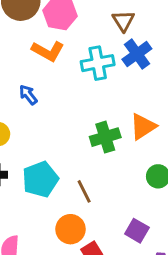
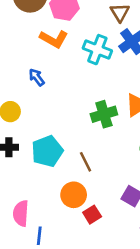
cyan cross: (98, 63) -> (97, 50), turned 32

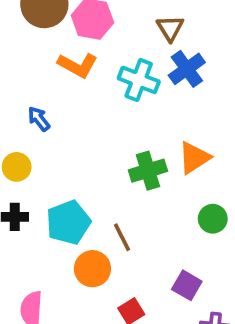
blue arrow: (37, 77) -> (39, 119), moved
orange circle: (74, 195) -> (92, 269), moved

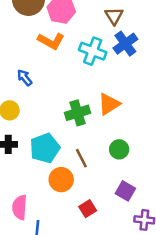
orange triangle: (194, 158) -> (109, 104), moved
green cross: (148, 171) -> (78, 113), moved
green circle: (213, 219) -> (119, 149), moved

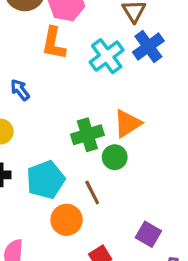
orange L-shape: (51, 41) -> (54, 43), turned 72
cyan cross: (93, 51) -> (107, 56), turned 32
green circle: (119, 149) -> (115, 157), moved

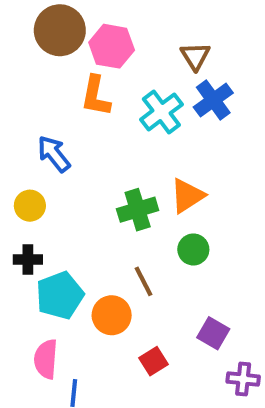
blue arrow: (20, 90) -> (54, 154), size x1.4
green circle: (115, 157) -> (193, 249), moved
cyan pentagon: (46, 180) -> (60, 295), moved

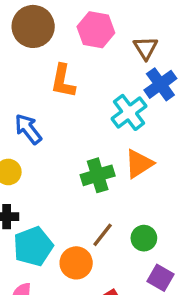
pink hexagon: (112, 46) -> (96, 30), moved
cyan cross: (161, 112) -> (129, 112), moved
green circle: (193, 249) -> (144, 238), moved
brown line: (144, 281) -> (103, 235), turned 65

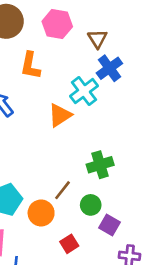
orange triangle: (139, 164) -> (60, 115), moved
green cross: (98, 175) -> (100, 165), moved
green circle: (144, 238) -> (91, 205), moved

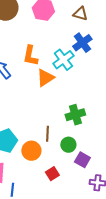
brown triangle: (97, 39) -> (80, 14), moved, turned -42
orange L-shape: (30, 66) -> (30, 56), moved
brown line: (63, 190) -> (47, 134), turned -35

